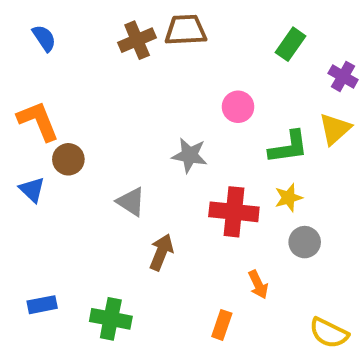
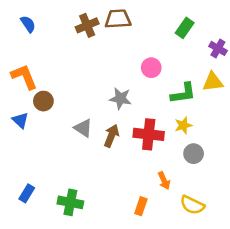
yellow triangle: (335, 129) -> (213, 82), turned 35
brown arrow: (161, 252) -> (111, 136), moved
blue rectangle: (42, 305) -> (27, 193), turned -48
yellow semicircle: (329, 333) -> (192, 205), moved

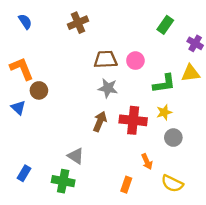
brown trapezoid: (118, 19) -> (106, 59), moved
gray triangle: (83, 128) -> (76, 156), moved

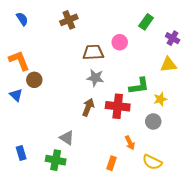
pink circle: (135, 61) -> (120, 42), moved
green L-shape: (164, 84) -> (139, 86), moved
yellow star: (164, 112) -> (160, 99), moved
blue rectangle: (24, 173) -> (21, 153), turned -48

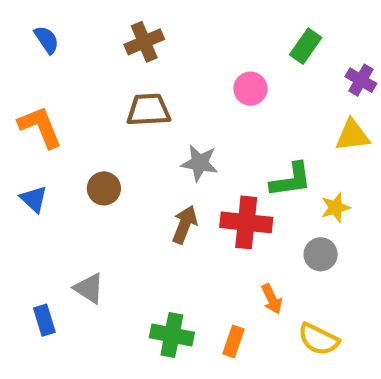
brown trapezoid: (93, 52) -> (149, 110), moved
brown circle: (34, 80) -> (104, 188), moved
gray triangle: (67, 138) -> (89, 288), moved
green cross: (56, 160) -> (172, 335), moved

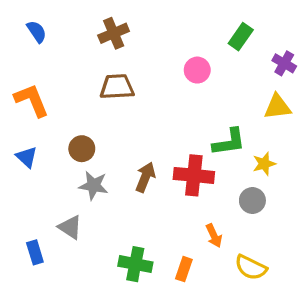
gray star: (199, 163) -> (94, 185), moved

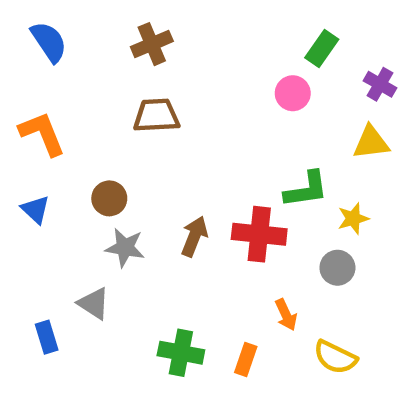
blue semicircle: (37, 32) -> (49, 42), size x1.4
pink circle: (197, 70) -> (293, 93), moved

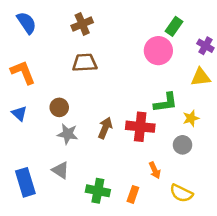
pink circle: (293, 93) -> (158, 51), size x1.5
gray triangle: (94, 304) -> (60, 170), moved
blue rectangle: (47, 337) -> (25, 182), size x1.6

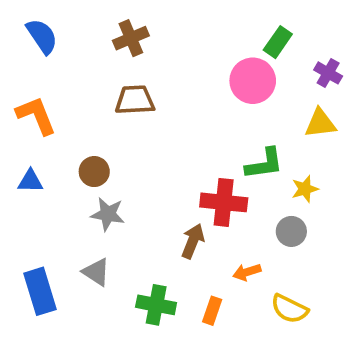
blue triangle: (19, 113) -> (30, 181), turned -42
brown arrow: (105, 128) -> (193, 241), moved
orange arrow: (155, 170) -> (247, 272), turned 98

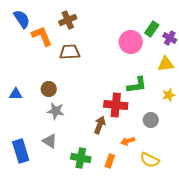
green rectangle: (278, 42) -> (152, 29), moved
orange L-shape: (36, 115) -> (42, 36), moved
yellow star: (305, 189) -> (169, 95), moved

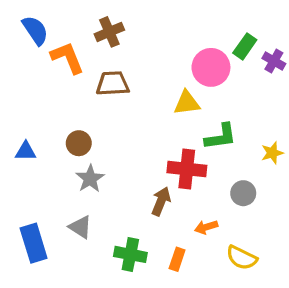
yellow triangle: (166, 64) -> (187, 103), moved
gray star: (56, 111) -> (90, 179), turned 30

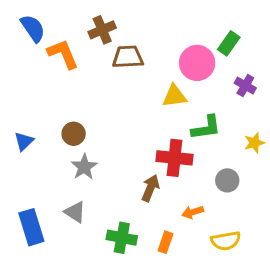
purple cross: (274, 61) -> (245, 86), moved
brown trapezoid: (113, 84) -> (128, 57), moved
blue triangle: (26, 151) -> (24, 141), turned -45
yellow semicircle: (242, 258) -> (226, 241), turned -36

